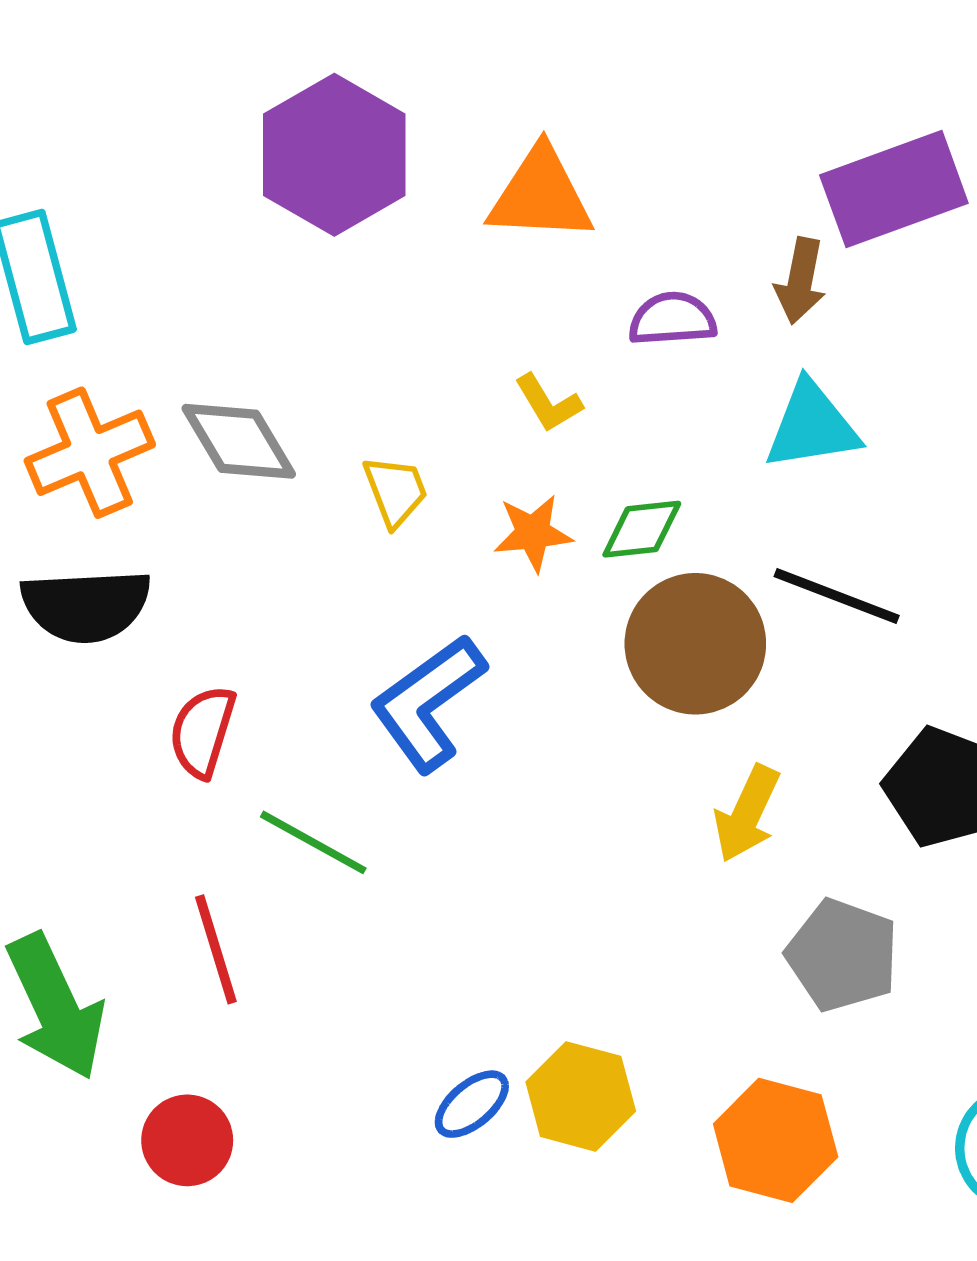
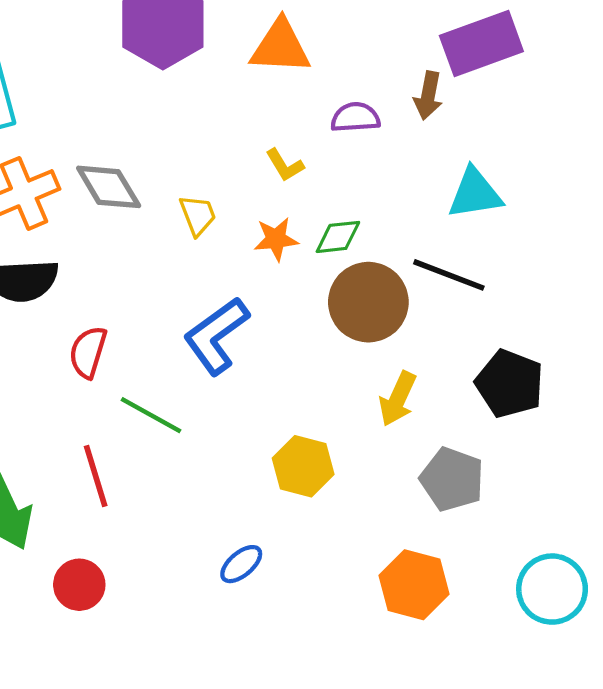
cyan triangle: (812, 426) -> (475, 193), moved
yellow hexagon: (581, 1096) -> (303, 466), moved

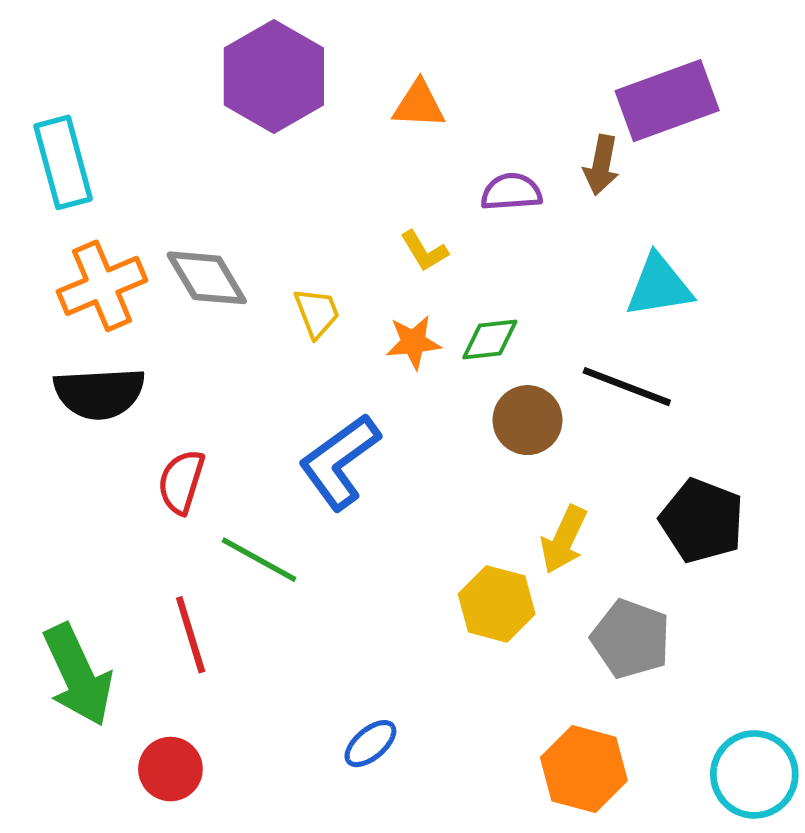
orange triangle: (280, 47) -> (419, 105), size x0.7
brown circle: (368, 302) -> (527, 420), size x0.7
yellow hexagon: (303, 466) -> (497, 604), moved

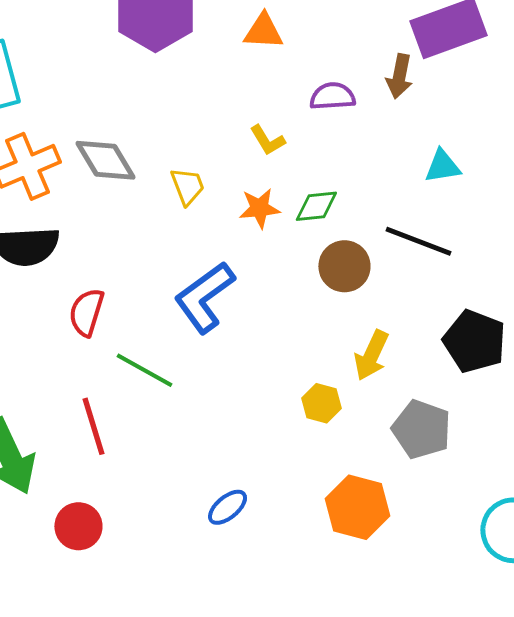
cyan triangle: (659, 286) -> (442, 166), size x0.7
yellow hexagon: (497, 604) -> (321, 403), size x0.7
orange hexagon: (584, 769) -> (357, 507), moved

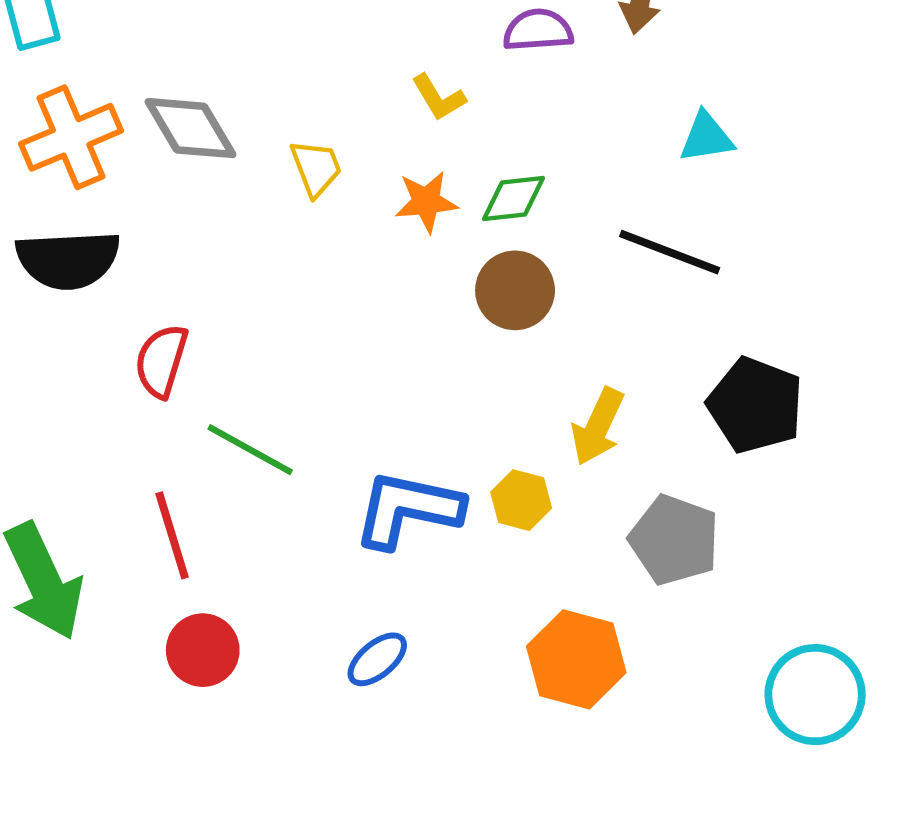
brown circle: (344, 266) -> (515, 290), moved
blue L-shape: (204, 297) -> (408, 509), moved, turned 48
red circle: (78, 526) -> (203, 650), moved

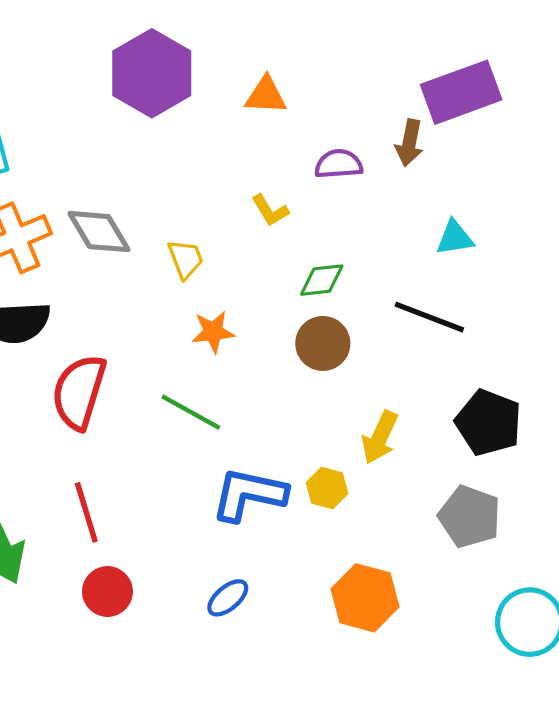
orange star: (426, 202) -> (213, 332), moved
red semicircle: (161, 361) -> (79, 392), size x1.5
green line: (250, 450) -> (191, 412), moved
gray pentagon: (674, 540) -> (470, 517), moved

